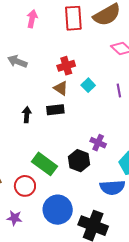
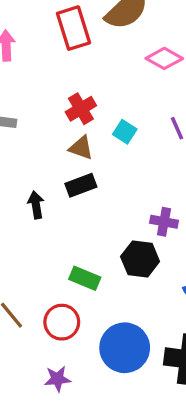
green rectangle: (44, 164) -> (85, 278), size x0.7

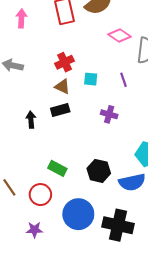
cyan square: (125, 132) -> (91, 79), turned -32
purple cross: (164, 222) -> (109, 114), moved
black hexagon: (140, 259) -> (99, 171), moved

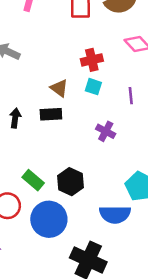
red cross: (65, 62) -> (92, 60), moved
black hexagon: (99, 171) -> (71, 182), moved
blue circle: (78, 214) -> (49, 219), moved

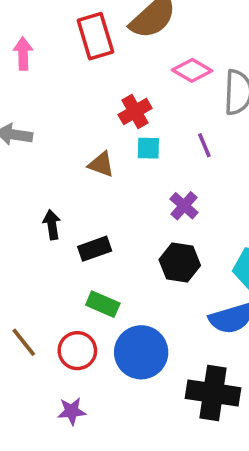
black rectangle: (51, 114) -> (95, 249), moved
purple cross: (106, 131) -> (184, 206), turned 30
black hexagon: (71, 182) -> (180, 262), moved

